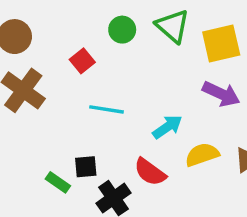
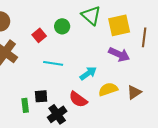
green circle: (122, 30) -> (62, 26), moved
green rectangle: (58, 182) -> (25, 105), turned 48

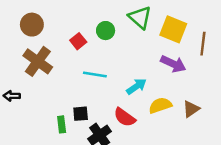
yellow square: (119, 25) -> (173, 29), turned 35

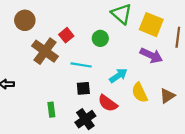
green circle: (106, 31) -> (100, 38), moved
brown cross: (38, 61) -> (45, 51), moved
yellow semicircle: (160, 105) -> (140, 93), turned -96
black square: (81, 114) -> (83, 88), moved

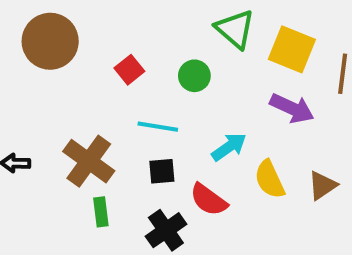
brown circle: (25, 20) -> (50, 41), size x1.4
brown cross: (45, 51) -> (89, 161), moved

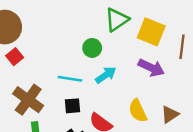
green triangle: (235, 29) -> (117, 20), turned 45
red square: (129, 70) -> (15, 57), moved
cyan arrow: (229, 147) -> (106, 75), moved

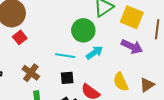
green circle: (92, 48) -> (83, 30), size x1.5
brown cross: (28, 100) -> (31, 73), size x0.7

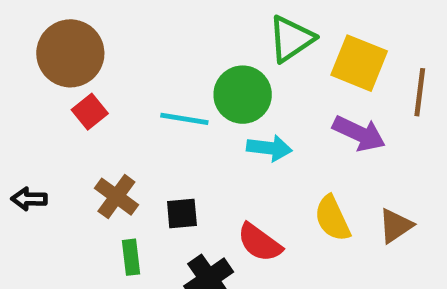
cyan arrow: (94, 53) -> (269, 148), turned 42
cyan line: (65, 56) -> (184, 119), moved
black square: (67, 78) -> (182, 214), moved

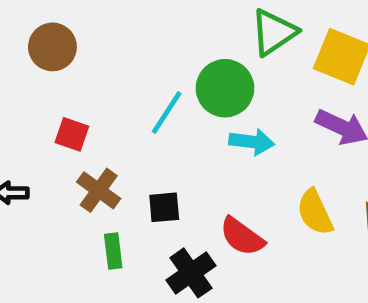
brown circle: (70, 53) -> (52, 47), size x0.7
red square: (90, 112) -> (72, 134), moved, turned -32
cyan line: (184, 119) -> (167, 113), turned -66

